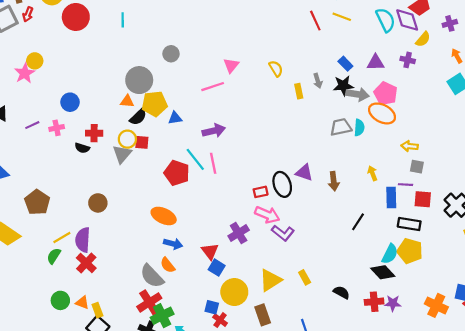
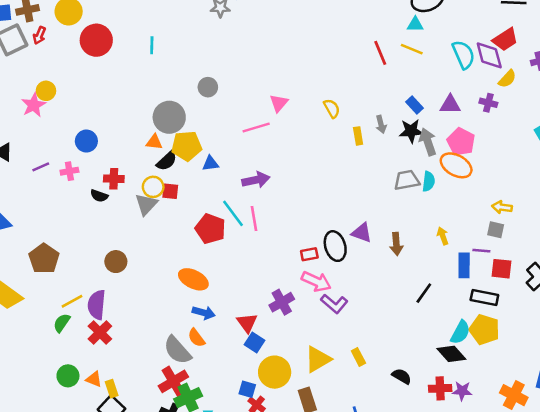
gray arrow: (358, 94) -> (428, 142), turned -120
yellow arrow: (410, 146) -> (502, 207), moved

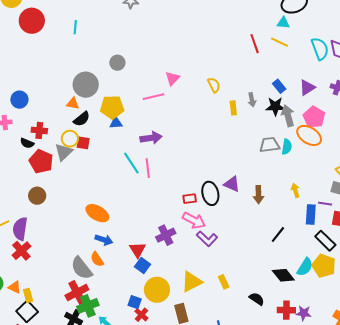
purple triangle: (450, 105) -> (307, 87), turned -36
yellow pentagon: (187, 146) -> (112, 107), moved
red pentagon: (210, 229) -> (41, 161), moved
black rectangle: (484, 298) -> (325, 241), turned 30
black diamond: (451, 354) -> (283, 275), moved

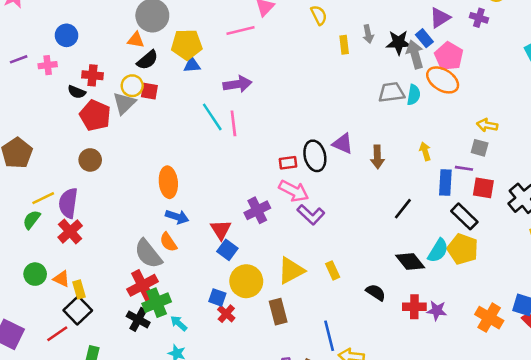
blue rectangle: (279, 86) -> (424, 38), moved
orange ellipse: (97, 213) -> (168, 182), turned 55

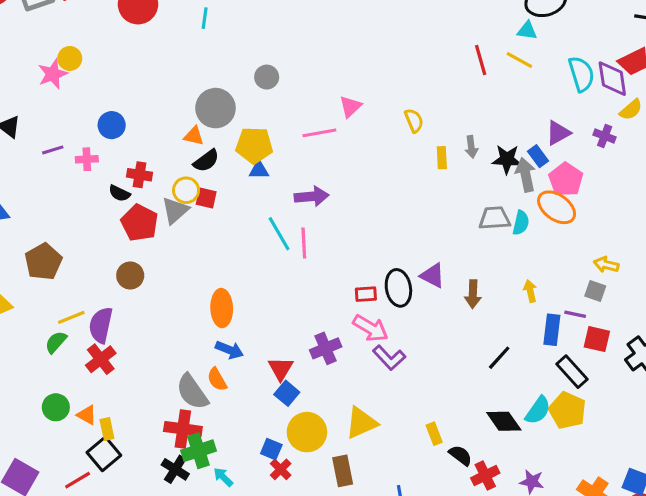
yellow rectangle: (333, 270) -> (434, 434), moved
red cross: (142, 285) -> (183, 429), turned 32
red cross: (414, 307) -> (485, 475), moved, turned -30

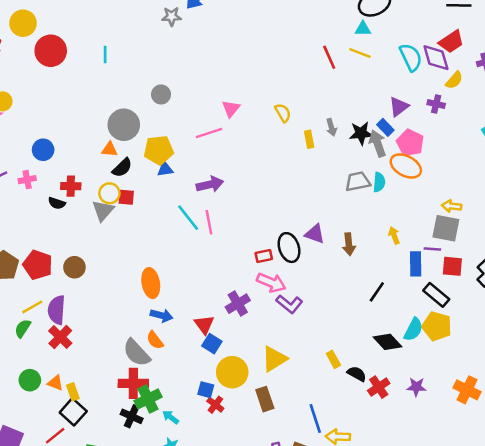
red pentagon: (140, 223) -> (38, 265), moved
gray square: (595, 291) -> (446, 228), size x1.6

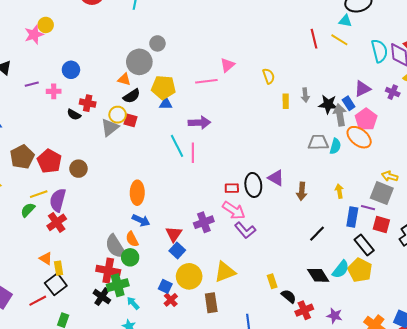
gray circle: (161, 94) -> (157, 43), moved
green circle: (30, 380) -> (130, 257), moved

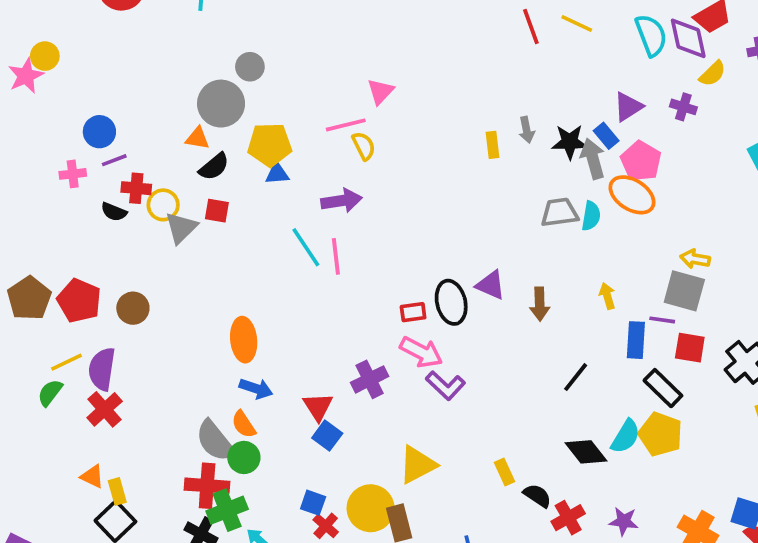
yellow semicircle: (269, 76) -> (364, 146), moved
purple line: (32, 84) -> (114, 160), moved
yellow circle: (118, 115) -> (163, 205), moved
yellow circle: (189, 276) -> (371, 508), moved

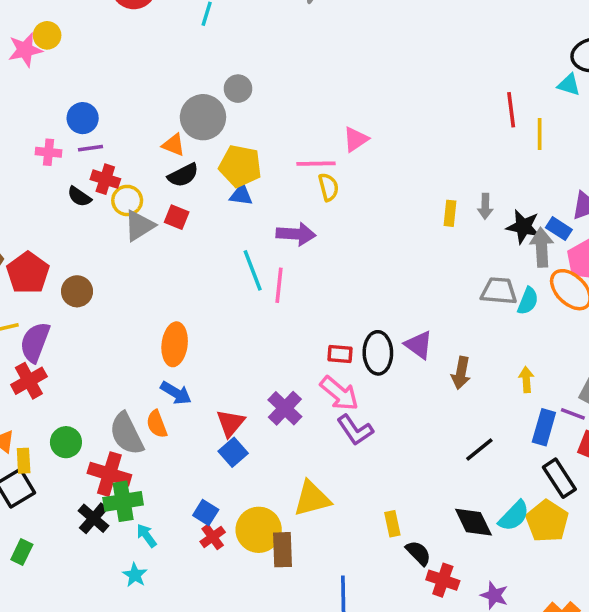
yellow line: (577, 23) -> (540, 134), moved, turned 52
blue rectangle: (606, 136) -> (559, 229), turned -30
purple cross: (370, 379) -> (285, 408), turned -32
green circle: (244, 457) -> (66, 442), moved
red cross: (568, 518) -> (443, 580), turned 36

